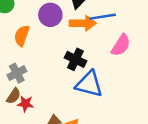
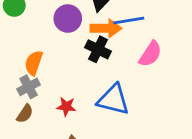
orange semicircle: (22, 36) -> (34, 63), moved
black cross: (75, 59) -> (98, 49), moved
red star: (25, 104) -> (66, 107), moved

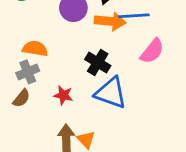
black cross: (98, 49) -> (98, 63), moved
orange semicircle: (34, 63) -> (35, 49), turned 75

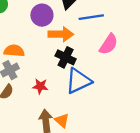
orange arrow: (110, 21) -> (61, 34), moved
blue triangle: (111, 93) -> (78, 81), turned -40

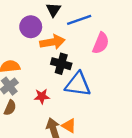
blue triangle: (78, 81) -> (78, 84), turned 44

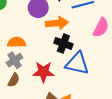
red star: (42, 96) -> (43, 72), size x1.5

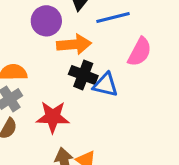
blue triangle: (77, 63) -> (106, 85), moved, size x0.7

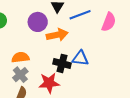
pink semicircle: (140, 52) -> (109, 22), moved
black cross: (83, 75) -> (62, 63), moved

